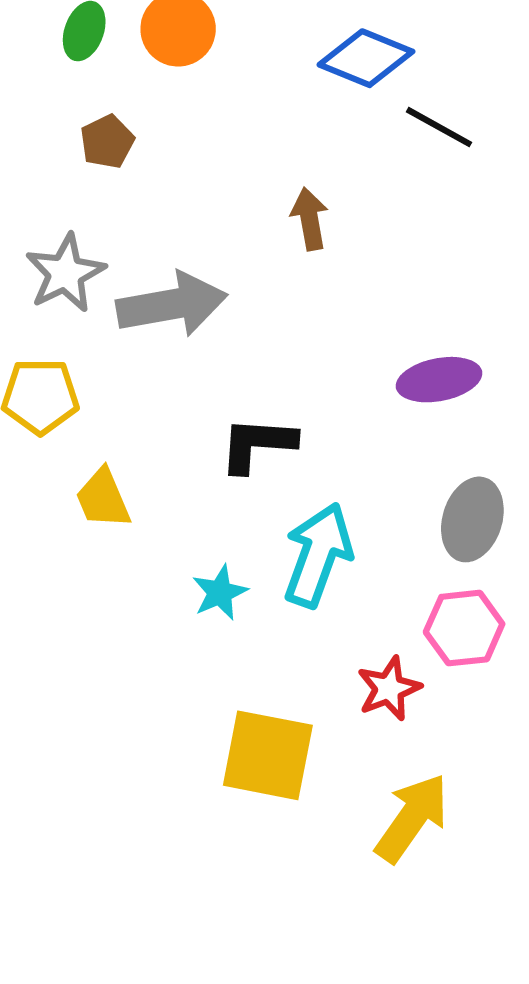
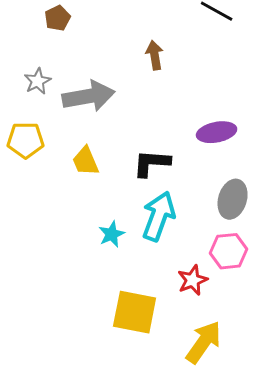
gray star: (65, 273) -> (38, 81), size x0.7
black L-shape: (257, 444) -> (152, 163), moved
yellow trapezoid: (103, 499) -> (86, 161), moved

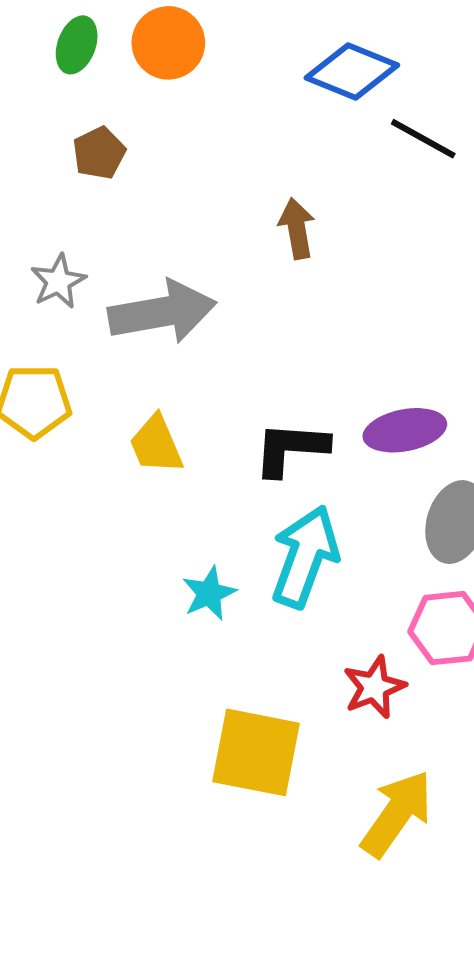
purple ellipse: (217, 132) -> (405, 430), moved

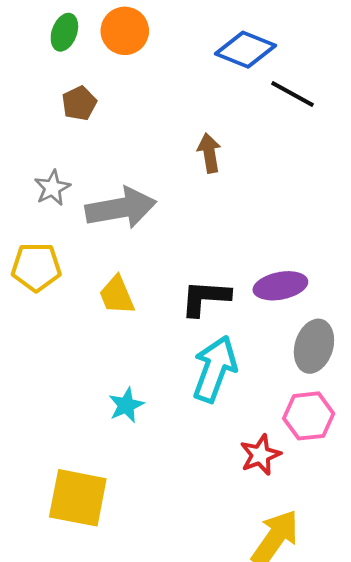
cyan star: (209, 593) -> (126, 405), moved
yellow square: (256, 752) -> (78, 498), moved

